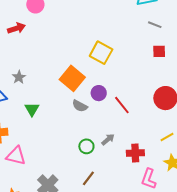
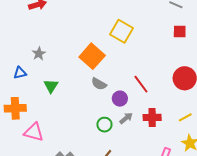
purple circle: (99, 93) -> (120, 99), moved
red cross: (135, 153) -> (152, 117), moved

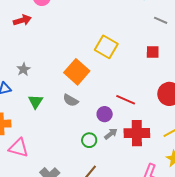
red square: (180, 32) -> (153, 52), moved
gray semicircle: (99, 84) -> (71, 100), moved
red line: (141, 84) -> (126, 100), turned -30
red cross: (152, 117) -> (137, 133), size x1.4

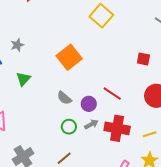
yellow square: (106, 47) -> (101, 16), moved
red square: (153, 52) -> (143, 59), moved
gray semicircle: (71, 100) -> (64, 98), moved

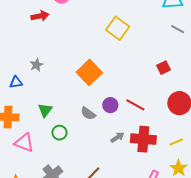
red square: (143, 59) -> (163, 68), turned -32
green triangle: (23, 79) -> (45, 110), moved
purple circle: (89, 104) -> (110, 105), moved
green circle: (69, 127) -> (59, 133), moved

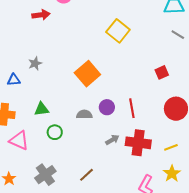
red line: (135, 105) -> (132, 108), turned 48
green triangle: (45, 110) -> (42, 109), turned 42
gray semicircle: (88, 113) -> (84, 114), turned 140

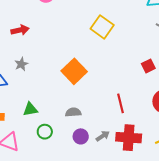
red arrow: (41, 15) -> (20, 30), moved
purple circle: (107, 107) -> (81, 136), moved

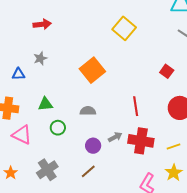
red square: (148, 66) -> (167, 71), turned -32
purple circle: (81, 136) -> (93, 146), moved

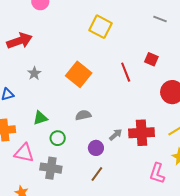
red arrow: (42, 24) -> (20, 41), size x1.4
gray star: (40, 58) -> (34, 73), moved
red line: (136, 106) -> (126, 72), moved
gray cross: (47, 170) -> (51, 168), moved, turned -35

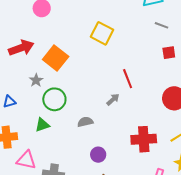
red square: (151, 59) -> (169, 53), moved, turned -32
orange square: (79, 74) -> (56, 58), moved
gray arrow: (116, 135) -> (113, 100), moved
green circle: (58, 138) -> (54, 99), moved, size x1.5

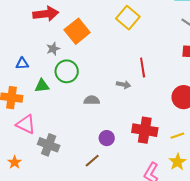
gray arrow: (113, 100) -> (124, 85), turned 40
green triangle: (42, 125) -> (42, 86), moved
purple circle: (98, 155) -> (107, 138), moved

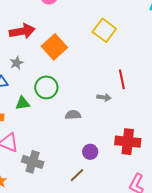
gray star: (53, 49) -> (17, 63), moved

